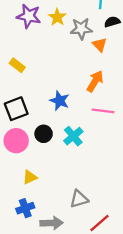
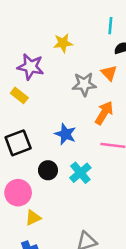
purple star: (29, 16) -> (31, 67), moved
yellow star: (57, 17) -> (63, 43), turned 30
gray star: (81, 29) -> (84, 84), moved
pink circle: (16, 141) -> (18, 193), moved

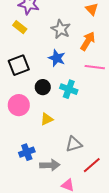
gray star: (84, 84) -> (61, 29), moved, turned 30
cyan cross: (80, 173) -> (69, 89), turned -30
yellow triangle: (33, 218) -> (47, 119), moved

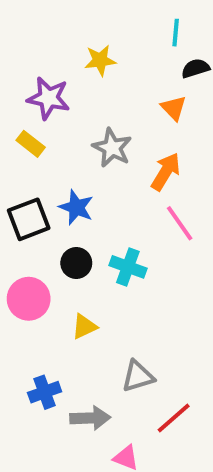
blue star: (57, 58) -> (76, 207), moved
pink line: (95, 67) -> (180, 223), turned 48

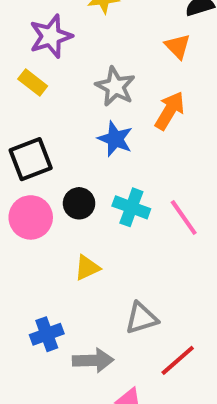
purple star: (48, 98) -> (51, 36), turned -30
blue star: (76, 207) -> (115, 139), moved
pink line: (180, 223) -> (184, 217), moved
pink circle: (29, 299) -> (31, 217), moved

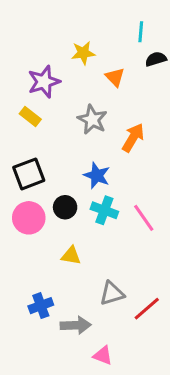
orange triangle: (178, 46) -> (115, 77), moved
blue star: (115, 139) -> (97, 175), moved
yellow triangle: (87, 268) -> (71, 256), turned 35
red line: (178, 360) -> (147, 309), moved

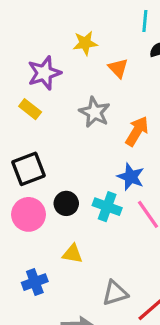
blue star: (97, 175) -> (131, 177), moved
blue cross: (41, 306) -> (35, 282), moved

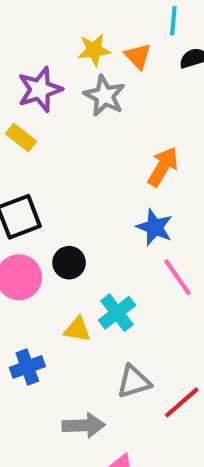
orange triangle: (118, 68) -> (138, 56), moved
gray star: (95, 112) -> (105, 96), moved
cyan cross: (107, 207) -> (117, 313), moved, turned 32

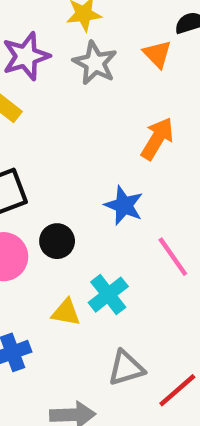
orange triangle: (138, 56) -> (157, 54), moved
blue star: (155, 227) -> (124, 205), moved

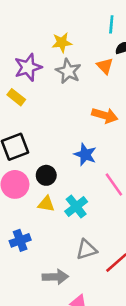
orange arrow: (157, 139) -> (105, 115), turned 75
yellow triangle: (66, 312) -> (46, 204), moved

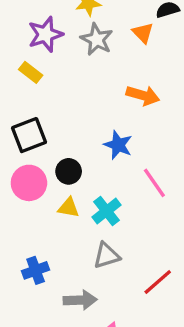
blue cross: (20, 240) -> (36, 270), moved
gray triangle: (87, 250) -> (107, 256), moved

